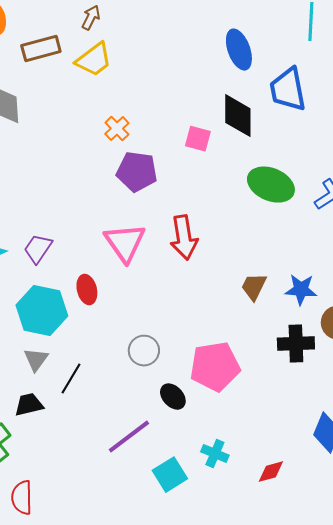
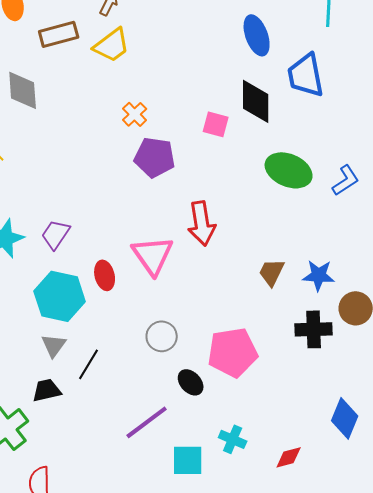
pink triangle: (125, 243) -> (153, 255), moved
cyan square: (170, 475) -> (188, 460), turned 32

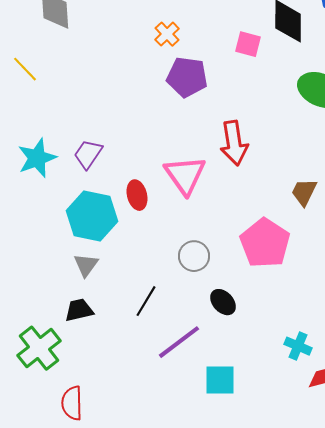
pink pentagon: (233, 352) -> (265, 243), moved, turned -30
black line: (89, 364) -> (146, 301), moved
cyan cross: (233, 439) -> (298, 346), moved

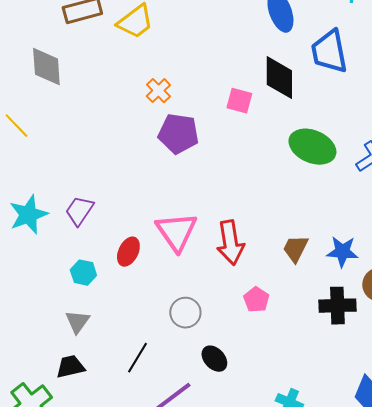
red arrow: (234, 143) -> (230, 243), moved
red ellipse: (137, 195) -> (128, 252), turned 40
cyan hexagon: (92, 216) -> (83, 273), size x0.5
pink pentagon: (265, 243) -> (256, 300), size x0.5

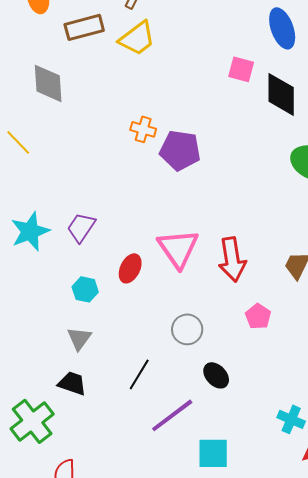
orange cross: (158, 91) -> (143, 129), moved, turned -30
pink square: (239, 101) -> (241, 69), moved
black trapezoid: (70, 367) -> (72, 383), turned 32

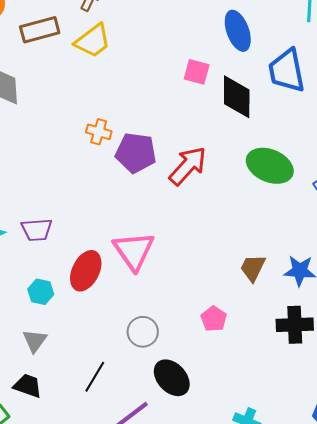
purple trapezoid: (81, 227) -> (37, 230), turned -128
red arrow: (232, 259) -> (188, 166), moved, turned -129
red ellipse: (130, 268) -> (86, 271), size x1.4
black ellipse: (216, 375) -> (172, 378), size x1.4

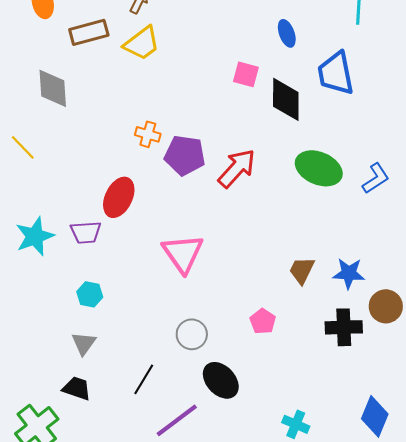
blue ellipse: (238, 31) -> (287, 33), size x0.7
red ellipse: (86, 271) -> (119, 197), moved

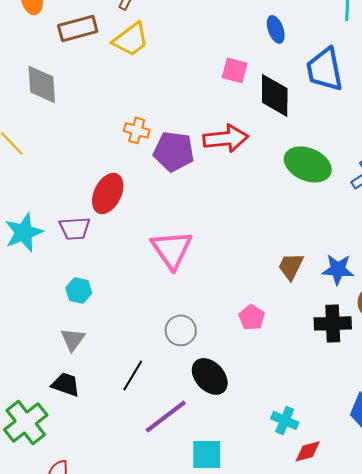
red arrow: (237, 168) -> (226, 138), moved, turned 42

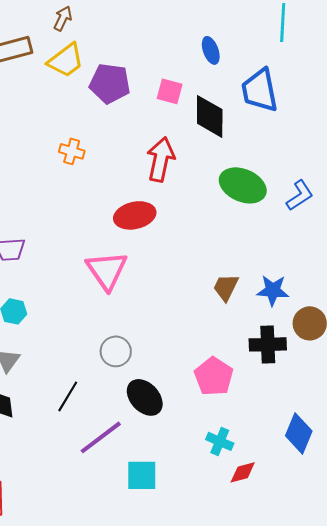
red arrow: (226, 138) -> (161, 159), turned -72
purple pentagon: (174, 151) -> (110, 83), moved
red ellipse: (108, 193) -> (135, 215), moved, turned 51
pink pentagon: (252, 317) -> (214, 376), moved, size x1.5

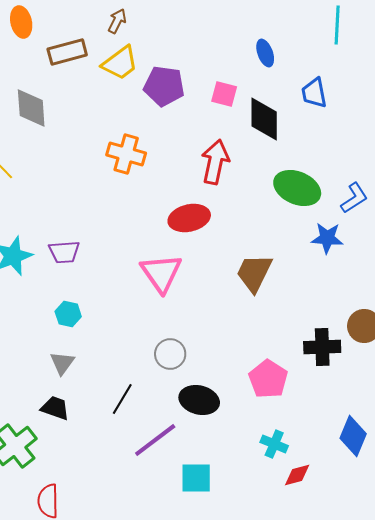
blue trapezoid: (260, 90) -> (314, 93), size x0.7
orange cross: (72, 151) -> (126, 154), size x1.5
brown trapezoid: (226, 287) -> (254, 273), moved, size x1.4
blue star: (273, 290) -> (327, 238), moved
black ellipse: (145, 397) -> (199, 400), turned -33

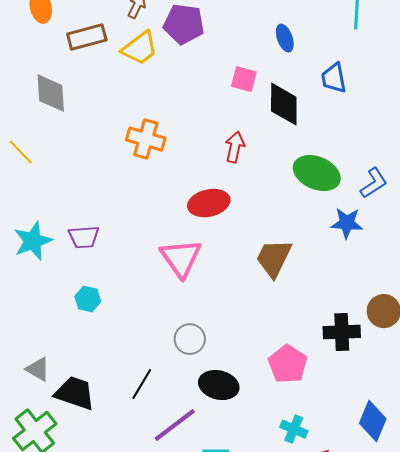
purple pentagon: (164, 86) -> (184, 24), moved
red arrow: (215, 162) -> (235, 147), size x0.7
gray triangle: (62, 363) -> (38, 369), moved, turned -36
black trapezoid: (55, 408) -> (75, 393), size x1.4

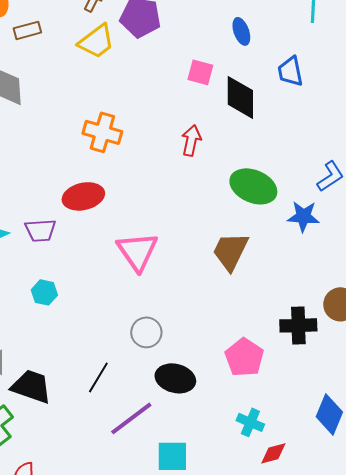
brown rectangle: (87, 37) -> (27, 30), moved, size x0.7
green ellipse: (317, 173) -> (253, 186), moved
red ellipse: (209, 203) -> (83, 196), moved

